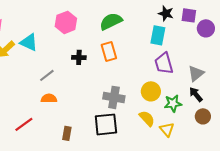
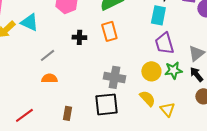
green star: (173, 103) -> (173, 70), moved
red line: (24, 124) -> (24, 115), moved

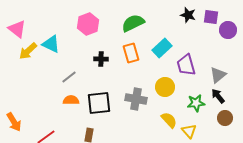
cyan rectangle: (158, 15) -> (162, 48), moved, turned 36
green star: (173, 70) -> (196, 103), moved
yellow circle: (151, 71) -> (165, 87), moved
black square: (106, 104) -> (99, 103), moved

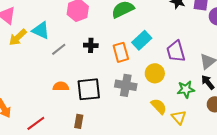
cyan rectangle: (162, 48) -> (142, 40), moved
orange rectangle: (131, 53) -> (121, 52), moved
gray line: (69, 77) -> (59, 49), moved

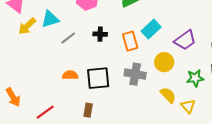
cyan triangle: (41, 30) -> (50, 19), turned -42
purple trapezoid: (176, 51) -> (185, 40), turned -110

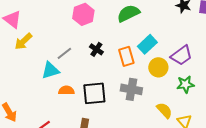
cyan triangle: (50, 19) -> (50, 70), moved
black cross: (100, 34) -> (96, 49), turned 32
yellow circle: (164, 62) -> (158, 67), moved
green star: (195, 78) -> (185, 84), moved

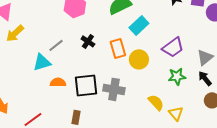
cyan rectangle: (147, 44) -> (139, 25), moved
yellow circle: (158, 67) -> (139, 59), moved
gray cross: (131, 89) -> (114, 89), moved

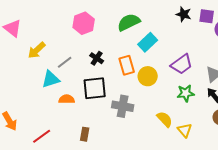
yellow arrow: (15, 33) -> (37, 50), moved
black square: (86, 85) -> (95, 88), moved

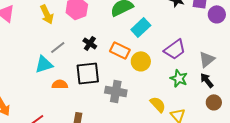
yellow arrow: (37, 50) -> (47, 14), moved, turned -72
orange rectangle: (127, 65) -> (120, 50), turned -48
green star: (186, 93) -> (179, 78), turned 30

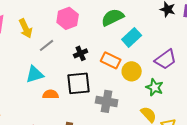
yellow arrow: (47, 14) -> (26, 28), moved
black cross: (90, 43) -> (81, 53), turned 32
gray line: (58, 47) -> (47, 45), moved
green star: (179, 78) -> (155, 87), moved

